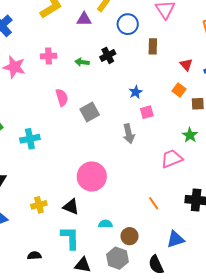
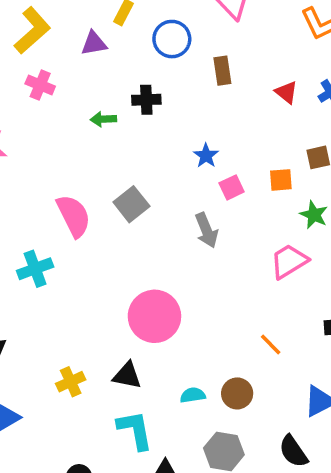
black cross: (108, 55) -> (146, 100), turned 35
pink cross: (48, 56) -> (40, 85), moved, turned 35
orange square: (179, 90) -> (281, 180), moved, turned -32
pink semicircle: (62, 97) -> (74, 216), moved, size x1.4
brown circle: (129, 236) -> (237, 393), moved

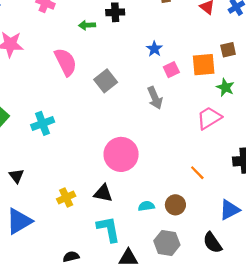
orange square: (281, 180) -> (204, 65), size x1.5
pink semicircle: (74, 216) -> (66, 62), moved

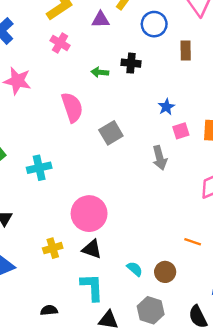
pink circle: (121, 154) -> (89, 214), moved
orange line: (197, 173) -> (193, 242), turned -35
cyan semicircle: (146, 206) -> (135, 269), turned 42

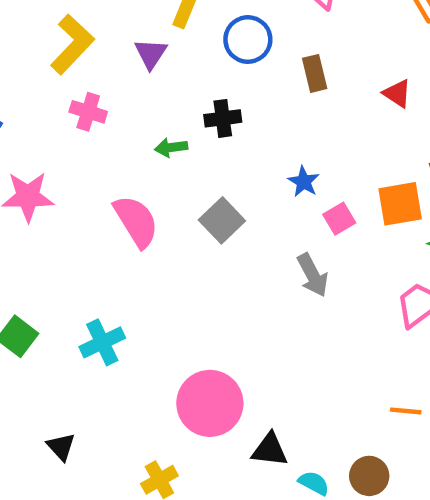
purple triangle: (101, 20) -> (151, 54), turned -42
gray square: (111, 133) -> (222, 220), moved
black triangle: (92, 249) -> (270, 450), moved

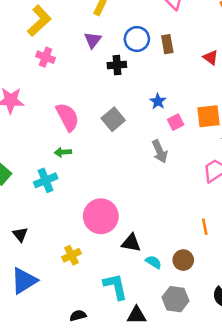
blue circle: (248, 40) -> (137, 39), moved
purple triangle: (151, 54) -> (93, 40), moved
green arrow: (171, 148) -> (63, 152), moved
orange line: (406, 411) -> (205, 227), turned 70

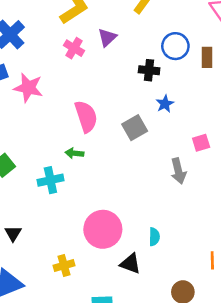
purple triangle: (93, 40) -> (107, 37), moved
blue star: (158, 101) -> (165, 104), moved
cyan semicircle: (154, 262) -> (154, 237), moved, turned 49

